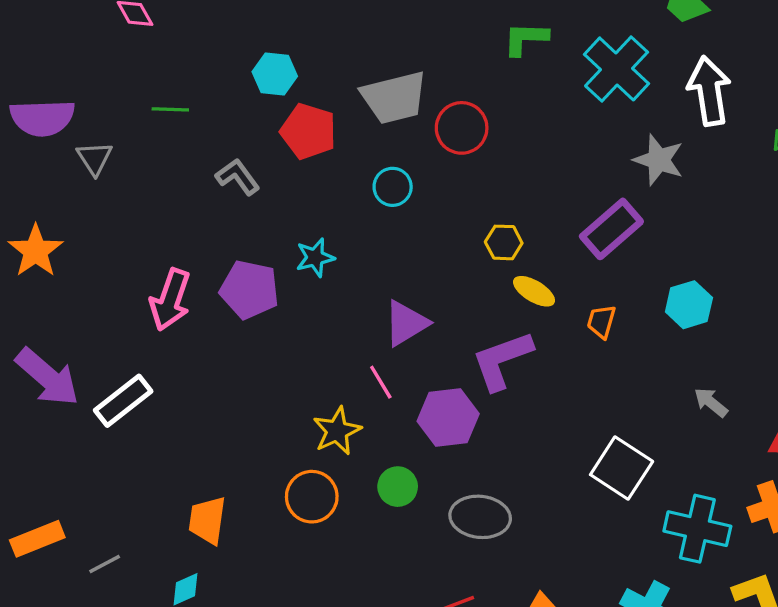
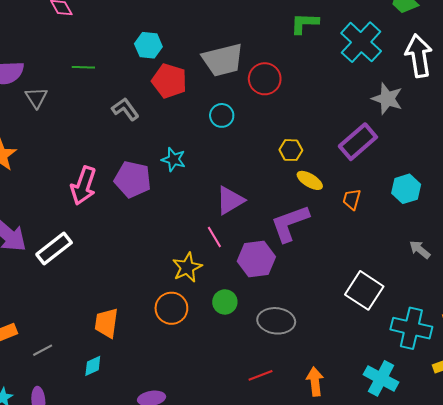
cyan star: (315, 258) -> (174, 159), turned 30

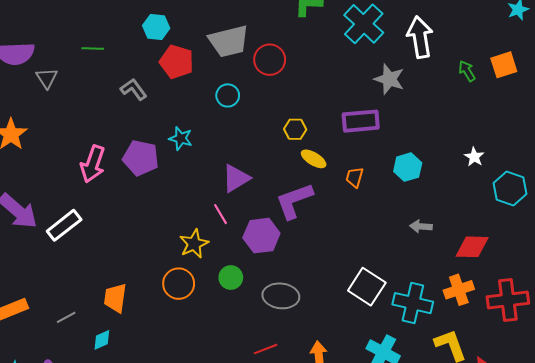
purple rectangle: (358, 142) -> (361, 121), turned 36
gray arrow: (420, 250) -> (421, 226), turned -35
white square: (364, 290) -> (367, 287), moved
gray line: (43, 350) -> (66, 317), moved

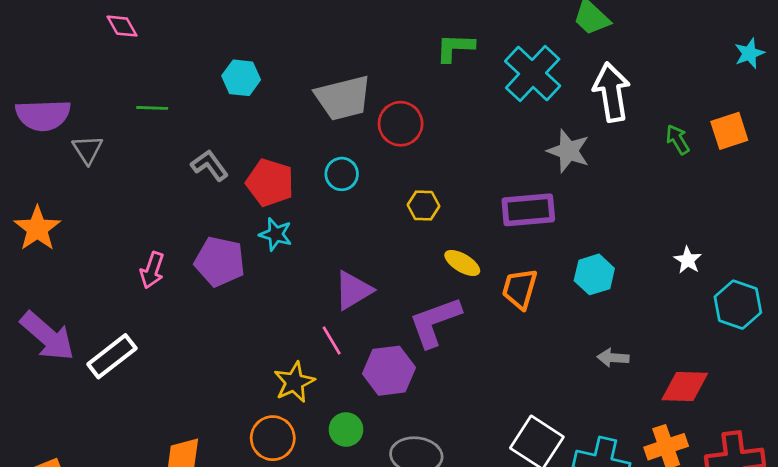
red pentagon: (177, 62) -> (270, 183), moved
yellow hexagon: (295, 129) -> (423, 206), moved
pink arrow: (93, 164) -> (152, 270), size x0.7
orange trapezoid: (355, 177) -> (520, 289), size x1.4

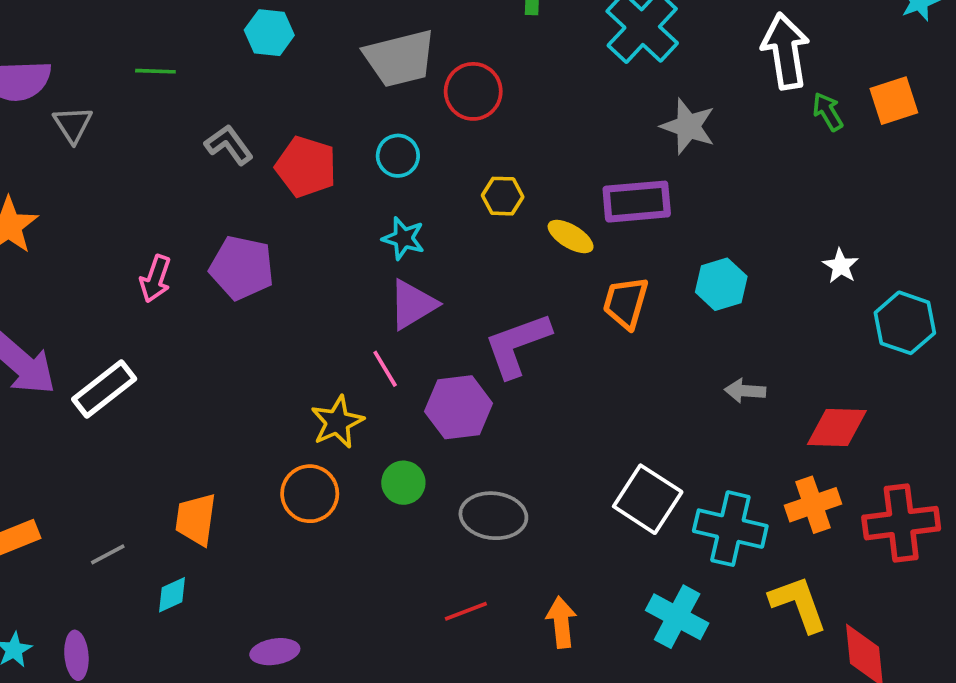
white arrow: (612, 92) -> (785, 51), moved
cyan star: (276, 234) -> (403, 238), moved
yellow ellipse: (462, 263) -> (571, 237), moved

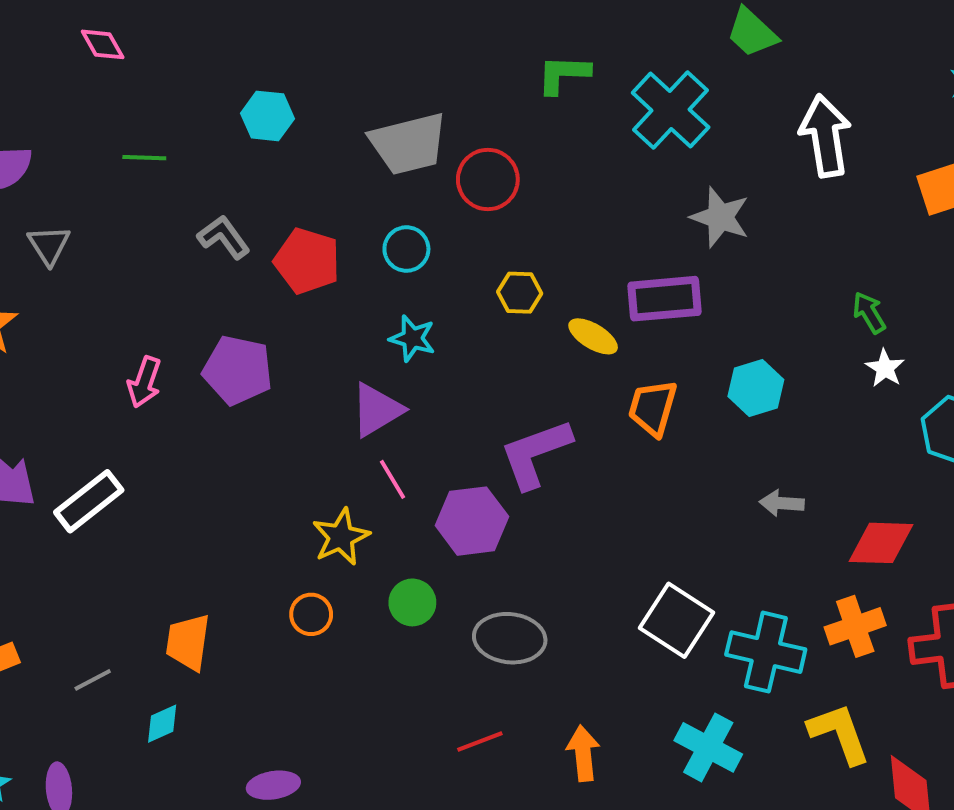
green arrow: (828, 112) -> (869, 313), moved
gray triangle: (73, 124) -> (49, 245), moved
purple triangle: (413, 304) -> (377, 410), moved
orange circle: (310, 494) -> (311, 614), size x0.7

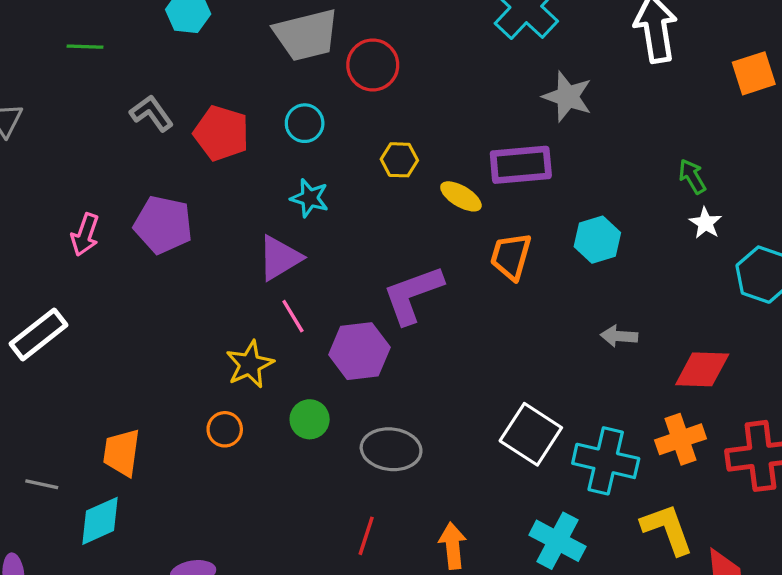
gray line: (93, 680) -> (42, 484), turned 40
cyan diamond: (162, 724) -> (100, 521), size x1.5
red line: (480, 741) -> (366, 536), turned -51

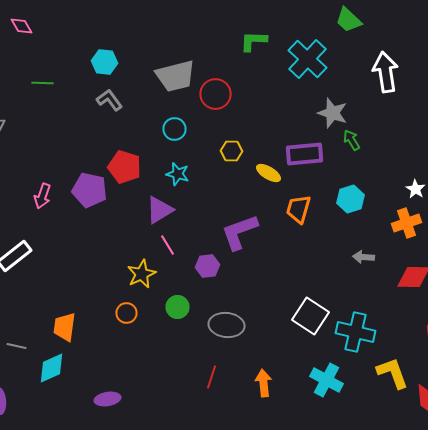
gray L-shape: (152, 113) -> (110, 100), moved
red pentagon: (221, 133) -> (124, 167), moved
green arrow: (692, 176) -> (352, 140), moved
purple hexagon: (359, 351) -> (208, 266), size x0.7
orange cross: (681, 439) -> (406, 223), moved

